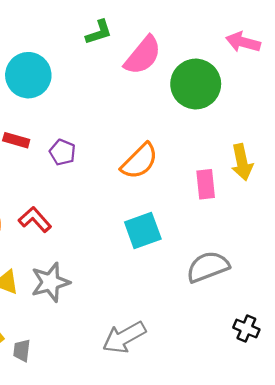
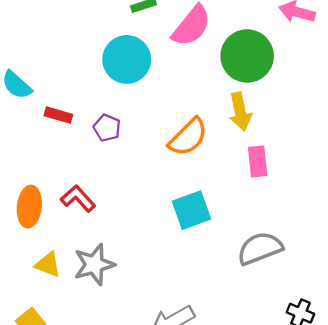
cyan circle: (28, 75) -> (127, 59), moved
yellow arrow: (242, 162) -> (240, 112), moved

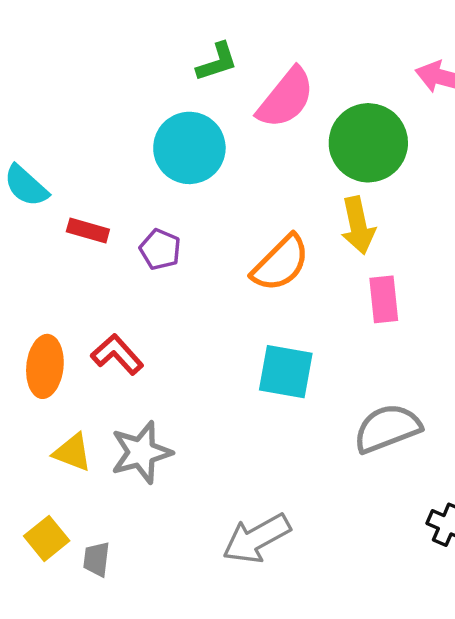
cyan square: (192, 210) -> (286, 372), turned 30

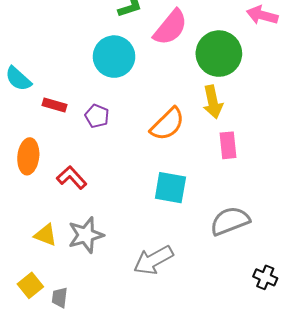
orange ellipse: (45, 366) -> (28, 156), moved
gray arrow: (257, 538) -> (153, 260), moved

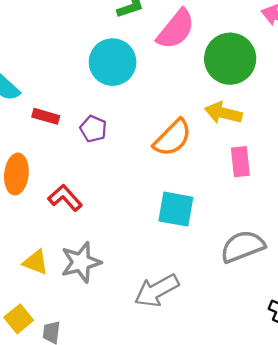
yellow arrow: (213, 102) -> (223, 113), turned 116

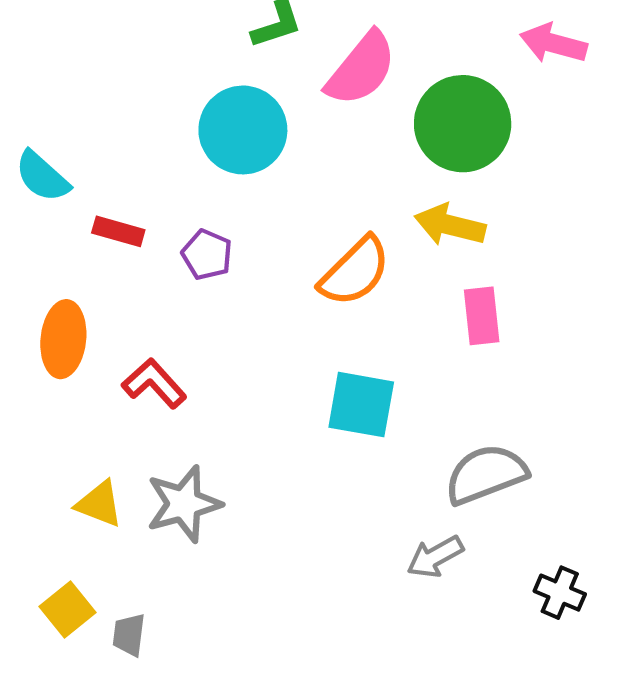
gray arrow: (157, 291) -> (435, 557), moved, size x0.7

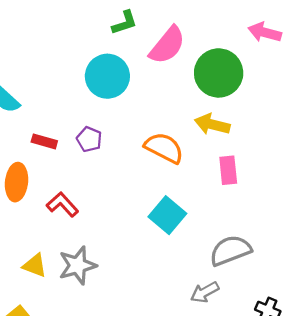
red rectangle: (118, 231) -> (44, 141), moved
orange semicircle: (355, 272) -> (164, 148), turned -108
cyan square: (361, 405) -> (167, 215), turned 30

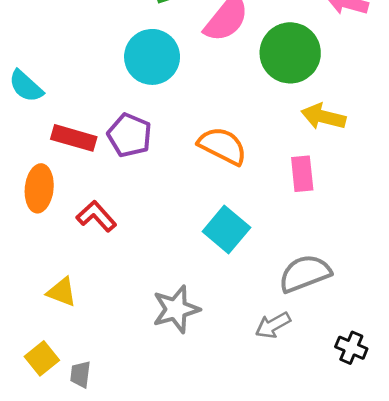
yellow arrow: (212, 124) -> (323, 117), moved
purple pentagon: (89, 139) -> (129, 135), size x1.4
red rectangle: (44, 141) -> (74, 138), size x1.4
gray star: (77, 265) -> (176, 309), moved

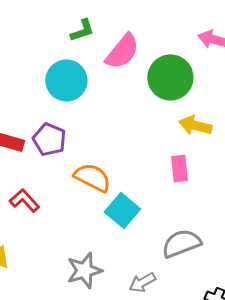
orange semicircle: (222, 146) -> (92, 177), moved
gray arrow: (273, 325) -> (142, 282), moved

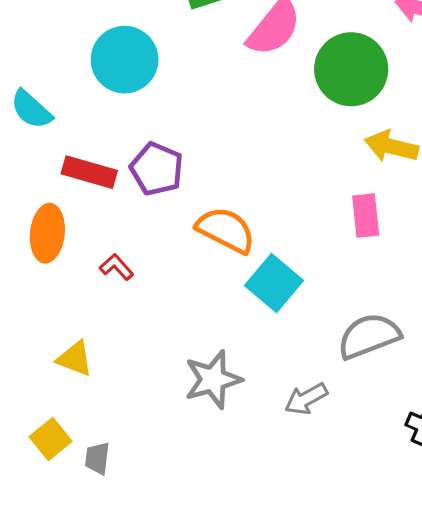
cyan circle: (66, 80) -> (125, 60), moved
red L-shape: (24, 200) -> (117, 267), size x0.7

